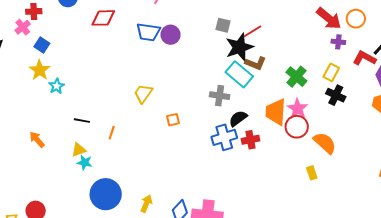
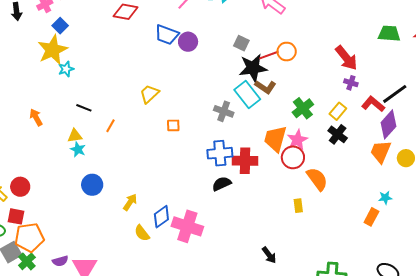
orange circle: (356, 19) -> (287, 52), moved
yellow star: (40, 70) -> (53, 50), size x1.4
black semicircle: (238, 118) -> (222, 184), moved
red cross: (250, 140) -> (245, 161), size x1.4
blue circle: (106, 194) -> (92, 185), size x0.7

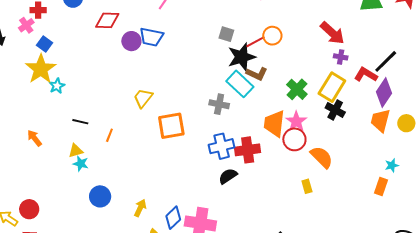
purple circle: (188, 42) -> (131, 41), moved
yellow rectangle: (338, 111) -> (332, 87), size x1.6
orange square: (173, 125) -> (171, 126), size x2.0

